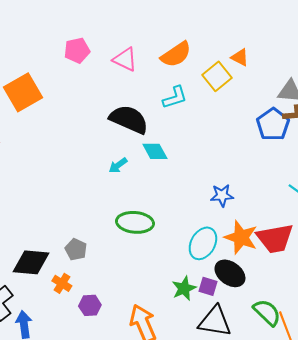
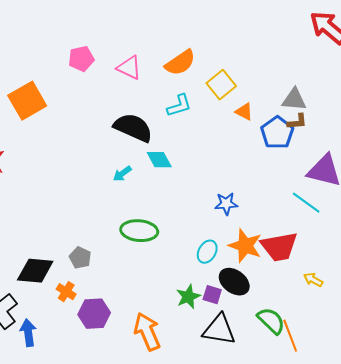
orange triangle: (240, 57) -> (244, 112), moved
cyan ellipse: (203, 243) -> (207, 252), size x0.7
purple hexagon: (90, 305) -> (94, 314), size x1.4

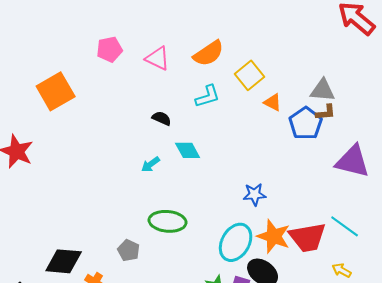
black semicircle: (133, 128) -> (162, 118), size x0.5
cyan line: (306, 203) -> (345, 226), moved
cyan ellipse: (207, 252) -> (236, 242), size x1.6
gray pentagon: (80, 258) -> (129, 250), moved

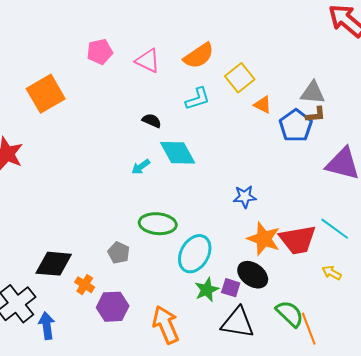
cyan diamond: (188, 150) -> (178, 153), size x1.4
cyan ellipse: (236, 242) -> (195, 254), moved

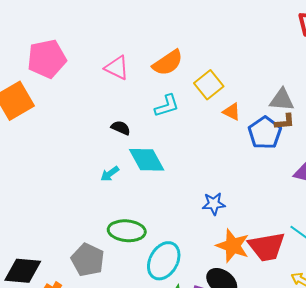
pink pentagon: (100, 52) -> (47, 59), moved, size x1.5
gray pentagon: (119, 253) -> (88, 260), size x1.5

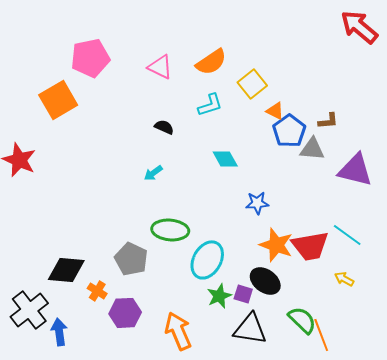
gray triangle: (282, 100) -> (312, 149), moved
blue pentagon: (265, 133) -> (289, 131), moved
cyan diamond: (147, 160) -> (225, 159), moved, size x0.7

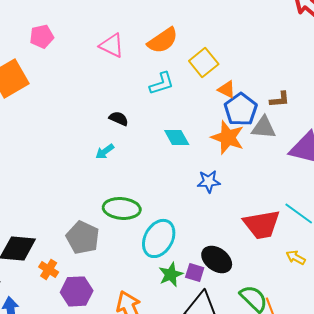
pink pentagon: (90, 58) -> (42, 36), size x0.6
black semicircle: (164, 127) -> (119, 118), moved
orange star: (276, 245) -> (228, 137), moved

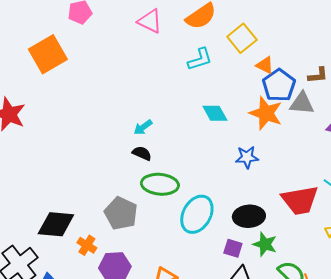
black semicircle: (119, 118) -> (142, 153), moved
black ellipse: (217, 259) -> (249, 216), moved, turned -40
green star: (171, 274) -> (265, 244), moved, turned -30

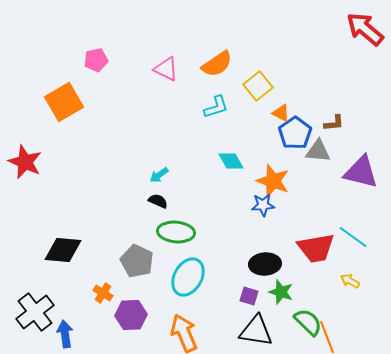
orange star: (266, 113) -> (273, 181), moved
cyan ellipse: (197, 214) -> (188, 277), moved
black diamond: (56, 224) -> (63, 250), moved

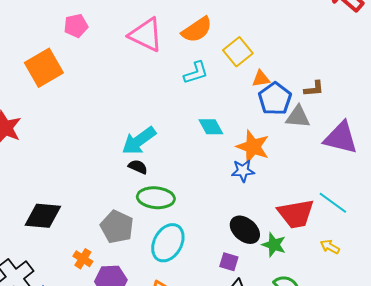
pink triangle: (166, 69) -> (146, 35), size x1.4
orange triangle: (281, 113) -> (261, 79), turned -36
cyan arrow: (159, 175) -> (139, 141), size x1.8
black ellipse: (265, 264) -> (245, 230), turned 44
green star: (281, 292) -> (274, 245), moved

